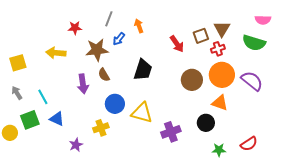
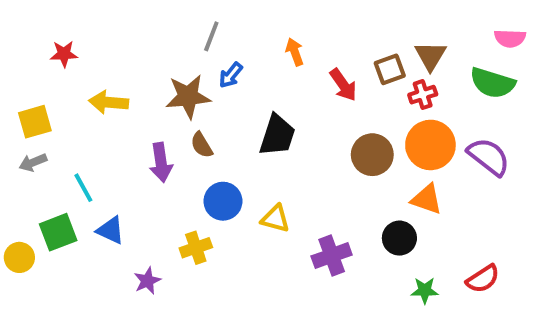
orange arrow: (139, 26) -> (295, 52), moved
red star: (75, 28) -> (64, 54), moved
gray arrow: (17, 93) -> (33, 162), moved, turned -80
yellow triangle: (142, 113) -> (275, 219), size x0.7

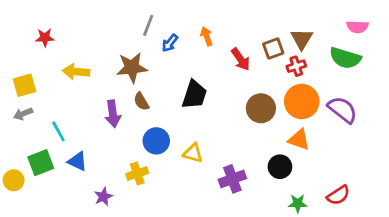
blue arrow: (231, 75) -> (170, 43), moved

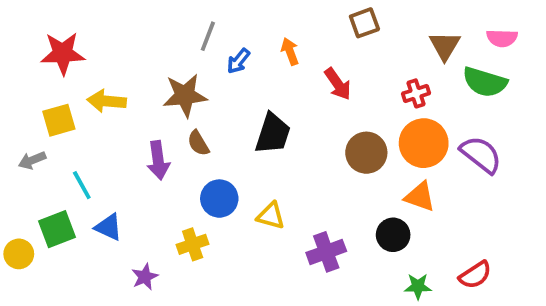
red star: (45, 38) -> (63, 53), size x1.6
brown triangle: (302, 39) -> (445, 46), moved
brown square: (273, 48) -> (364, 23), moved
yellow square: (24, 85) -> (59, 120), moved

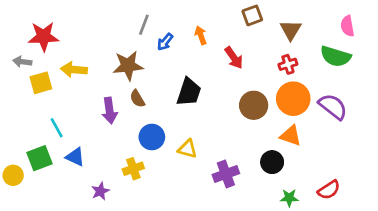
pink semicircle: (502, 38) -> (347, 26), turned 78
brown triangle: (445, 46) -> (291, 30), moved
gray arrow: (32, 160) -> (22, 62), moved, turned 30

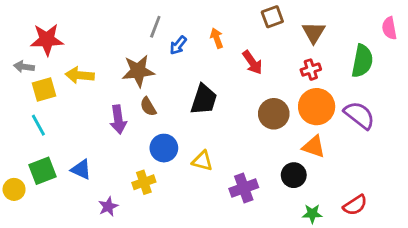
pink semicircle: (347, 26) -> (389, 28), moved
green semicircle: (336, 56) -> (362, 61), turned -96
cyan line: (57, 128) -> (38, 125), moved

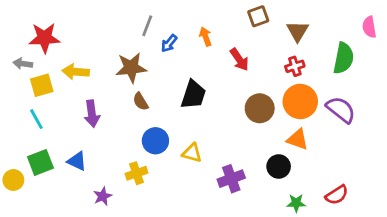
purple arrow: (118, 119) -> (92, 114), moved

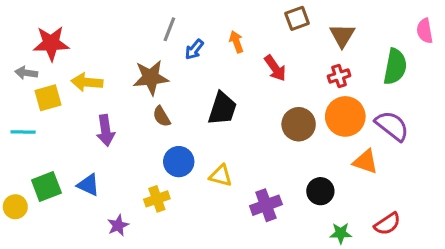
cyan line: (36, 119) -> (23, 132), moved, turned -60
orange triangle: (298, 139) -> (366, 162), moved

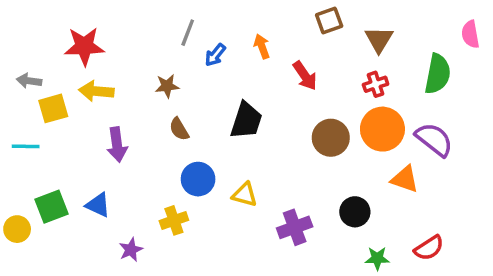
red star: (51, 43) -> (84, 46), moved
brown star: (151, 78) -> (167, 86), size x0.6

